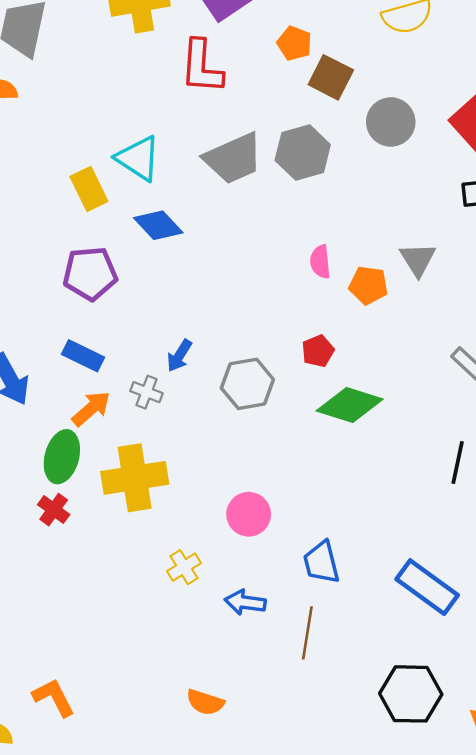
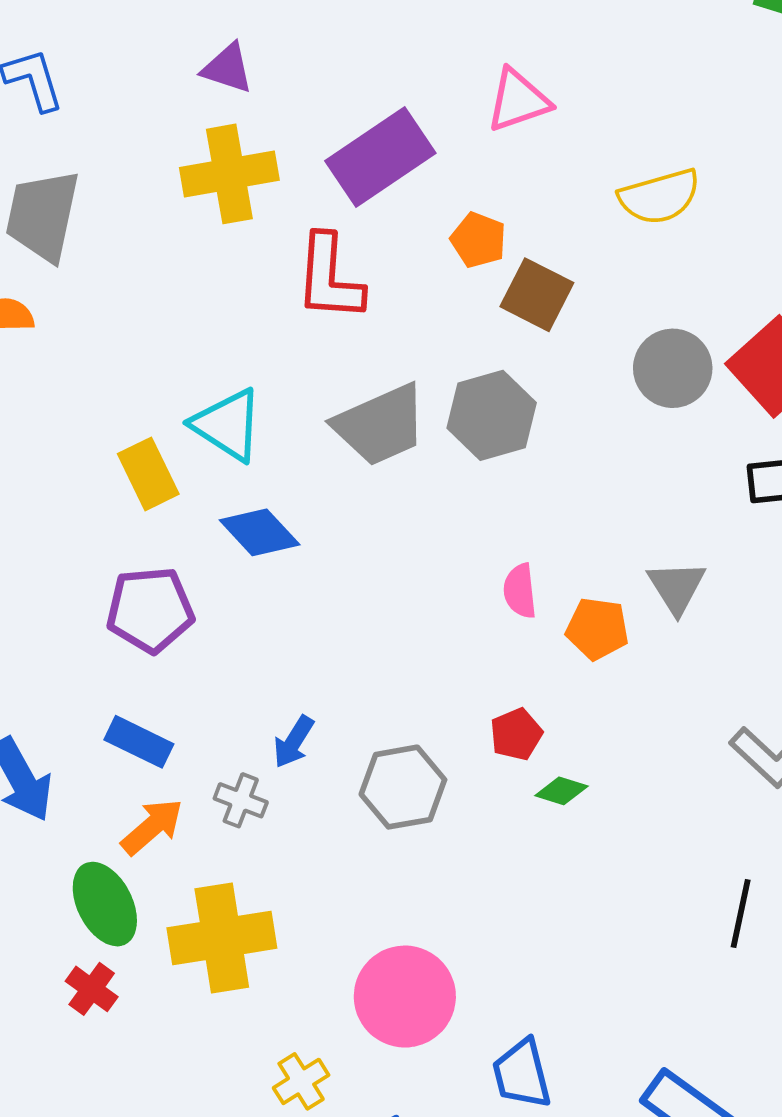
gray circle: (391, 122) -> (673, 368), moved
green diamond: (350, 405) -> (561, 791), moved, size x0.5
green ellipse: (62, 457) -> (105, 904), turned -42
pink circle: (249, 514) -> (405, 997), size x1.4

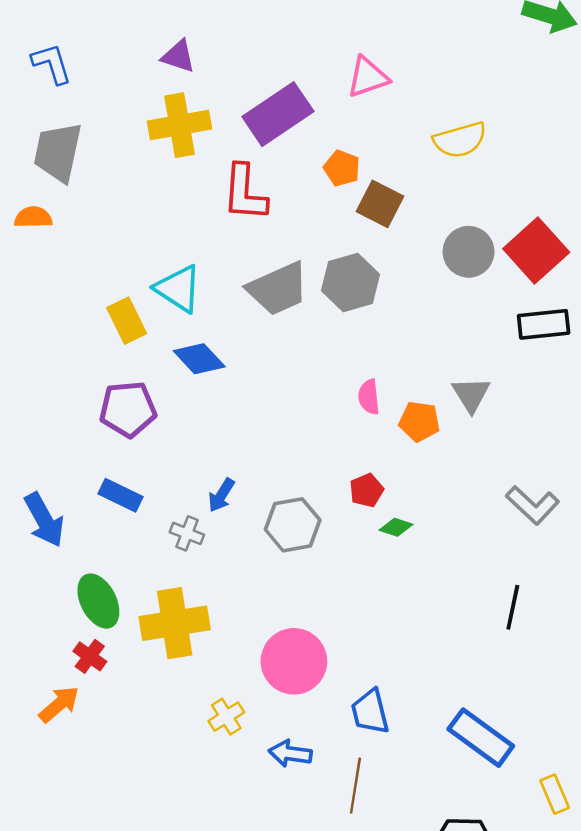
orange arrow: (152, 827) -> (59, 704), moved

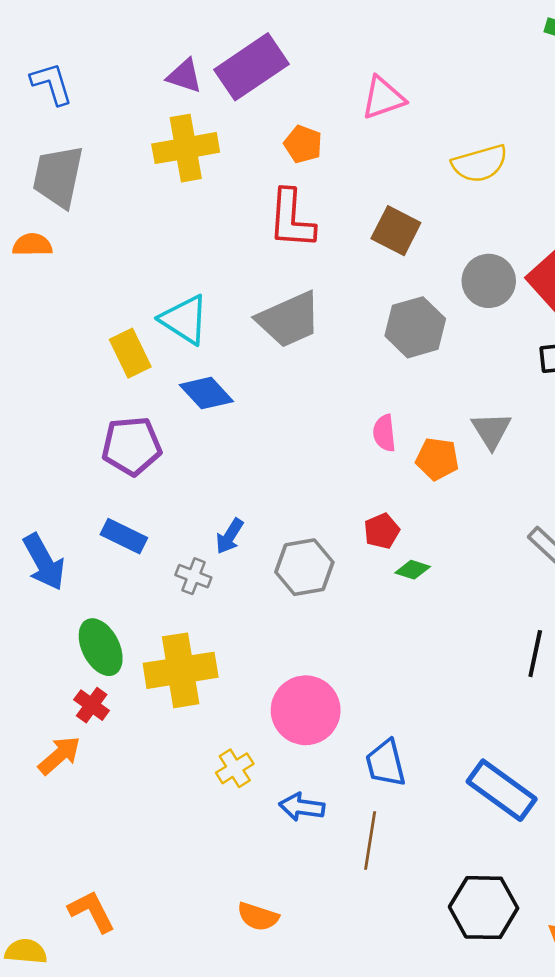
purple rectangle: (278, 114) -> (251, 67), moved
orange pentagon: (342, 168) -> (303, 144), moved
red L-shape: (245, 193) -> (291, 219), moved
gray hexagon: (350, 283) -> (415, 327), moved

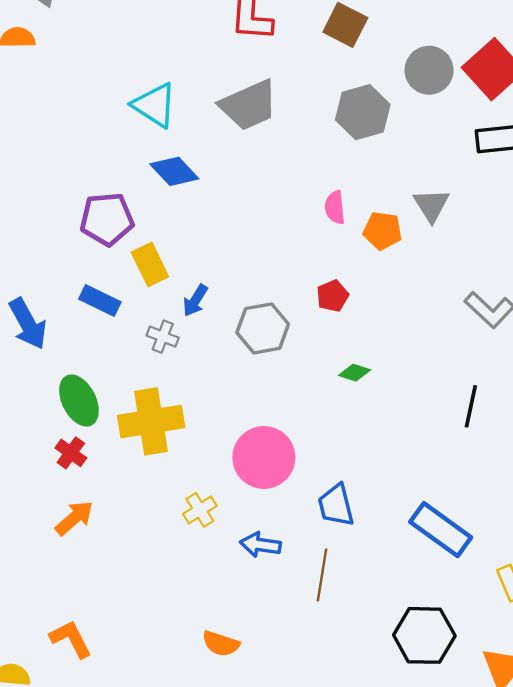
yellow rectangle: (130, 353) -> (150, 264), moved
green diamond: (413, 570) -> (355, 373), moved
orange arrow: (59, 755) -> (74, 518), moved

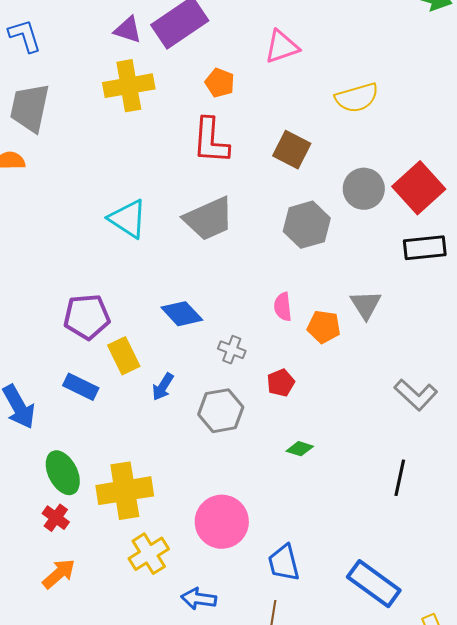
blue diamond: (174, 171) -> (182, 314), moved
gray cross: (163, 337) -> (232, 350), moved
yellow cross: (200, 510) -> (149, 554), moved, size x1.4
blue arrow: (260, 545) -> (199, 599), moved

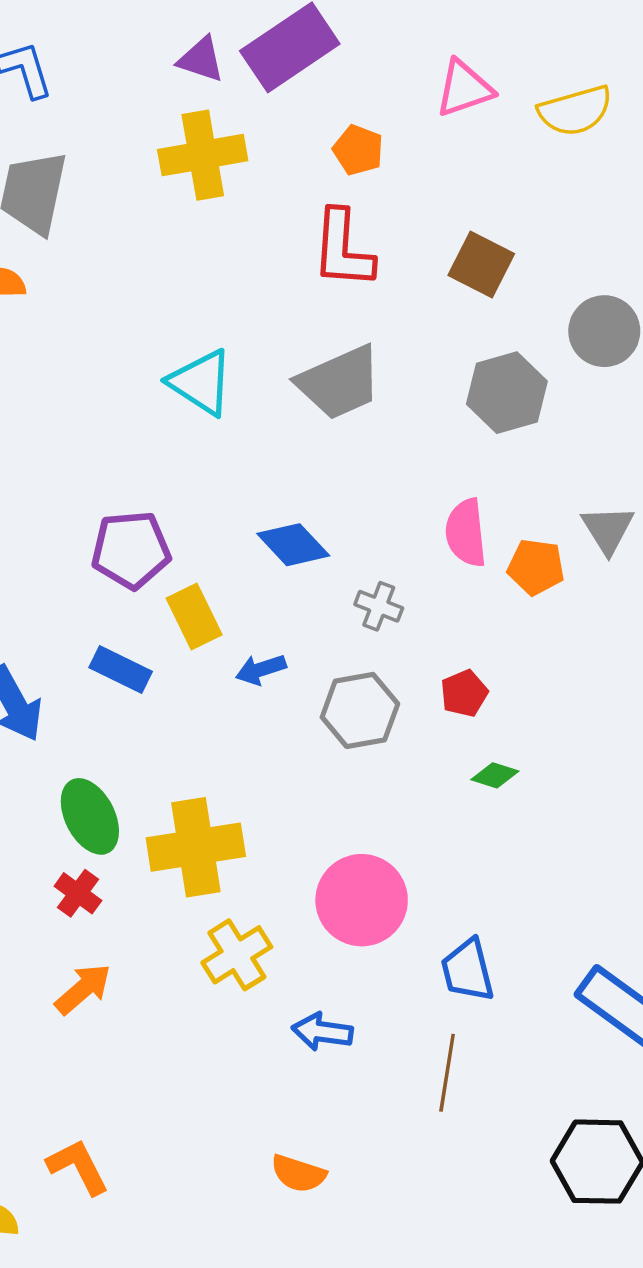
yellow semicircle: (357, 98) -> (575, 111), moved
pink semicircle: (283, 307) -> (466, 533), size x1.4
red pentagon: (281, 383) -> (464, 693), moved
blue arrow: (163, 387) -> (261, 669), turned 40

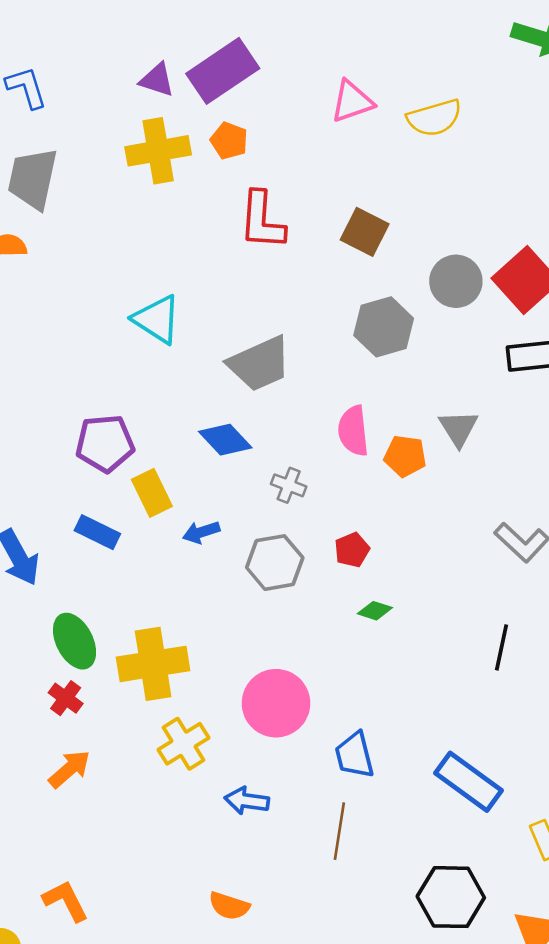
orange pentagon: (358, 150) -> (229, 141), moved
gray trapezoid: (339, 382) -> (259, 364), moved

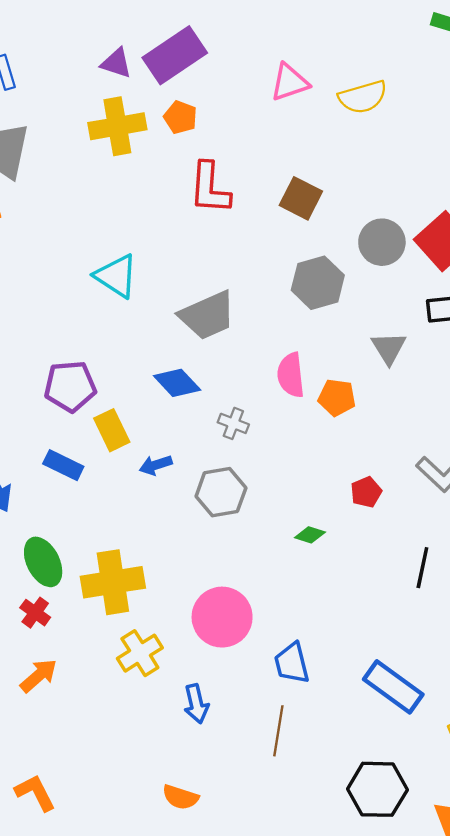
gray triangle: (458, 428) -> (389, 348), moved
red pentagon: (352, 550) -> (366, 492), moved
blue arrow: (247, 801) -> (196, 704), turned -111

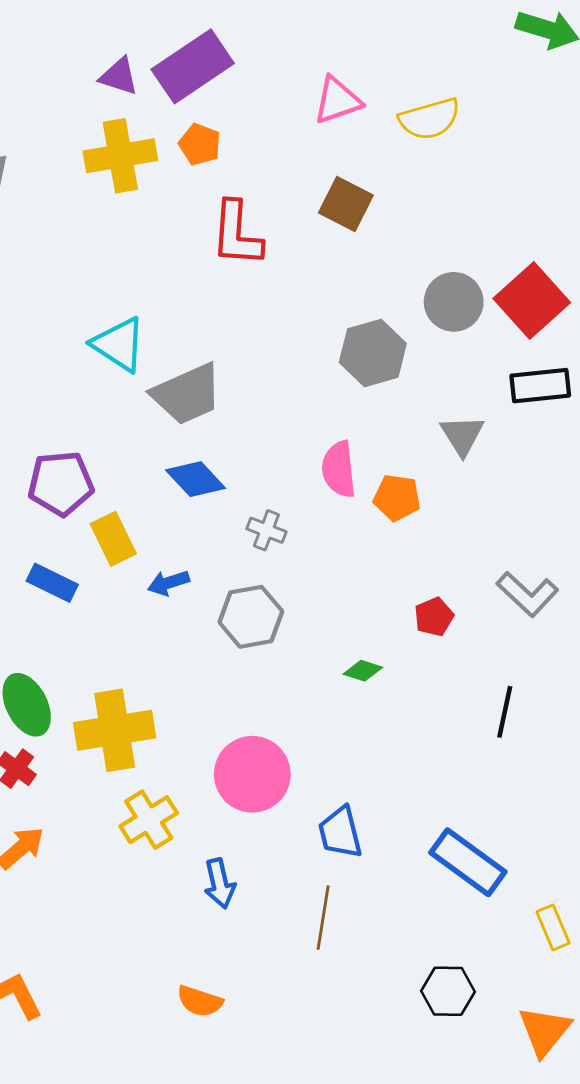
brown square: (301, 198) -> (346, 204), moved
gray trapezoid: (207, 315) -> (187, 394), moved
black hexagon: (377, 789) -> (448, 991), size x0.7

